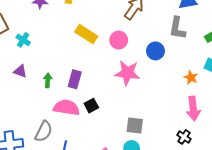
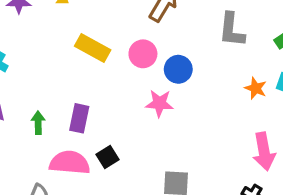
blue circle: (155, 51) -> (178, 69), moved
pink star: (127, 73) -> (159, 103), size x0.7
orange star: (191, 77) -> (256, 88), moved

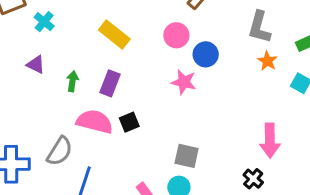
yellow rectangle: (93, 48) -> (114, 34), moved
orange star: (256, 88) -> (267, 61), moved

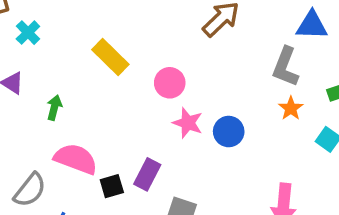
pink circle: (176, 35) -> (170, 83), moved
blue circle: (206, 54) -> (229, 132), moved
purple rectangle: (110, 83) -> (147, 174), moved
black square: (129, 122) -> (112, 186), moved

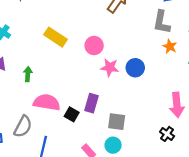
black square: (112, 186) -> (72, 114), turned -32

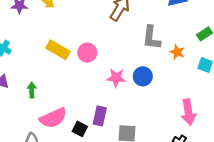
gray L-shape: (162, 22) -> (151, 38), moved
pink circle: (94, 46) -> (87, 53), moved
pink semicircle: (47, 102) -> (53, 118), turned 150

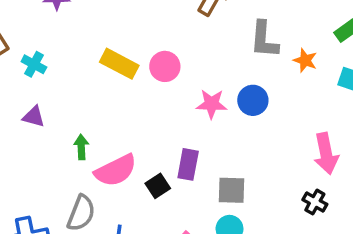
green arrow: (32, 90) -> (81, 147), moved
black square: (80, 129) -> (158, 186), turned 32

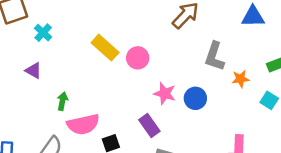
orange star: (305, 60) -> (241, 79), turned 30
purple rectangle: (188, 164) -> (149, 125), moved, turned -60

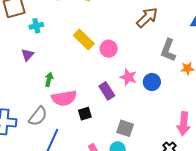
cyan cross: (43, 33) -> (36, 26), turned 32
purple triangle: (34, 71) -> (28, 55), turned 40
purple rectangle: (149, 125) -> (107, 91), moved

